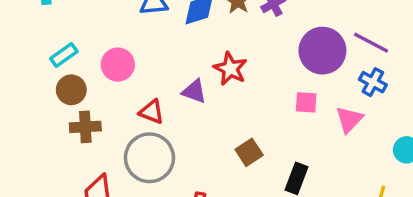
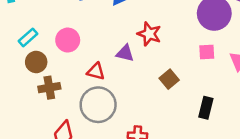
brown square: (249, 152) -> (169, 79), moved

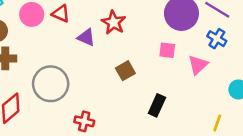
red triangle: (96, 71) -> (61, 14), moved

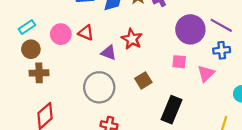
blue cross: (217, 39) -> (222, 50), turned -35
gray circle: (51, 84) -> (99, 87), moved
black rectangle: (157, 105) -> (172, 110), size x1.4

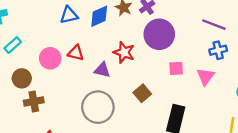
cyan rectangle: (27, 27) -> (13, 45), moved
purple circle: (190, 29) -> (159, 34), moved

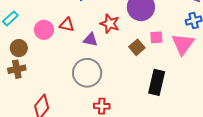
pink triangle: (206, 76) -> (183, 44), size x1.4
brown square: (142, 93) -> (137, 47), moved
brown cross: (34, 102) -> (17, 69), moved

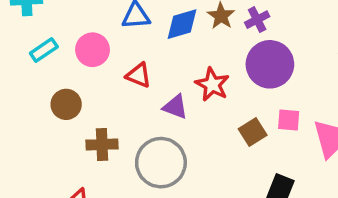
pink circle: (44, 30) -> (93, 50), moved
brown circle: (19, 48) -> (66, 104), moved
brown cross: (17, 69) -> (102, 144), moved

